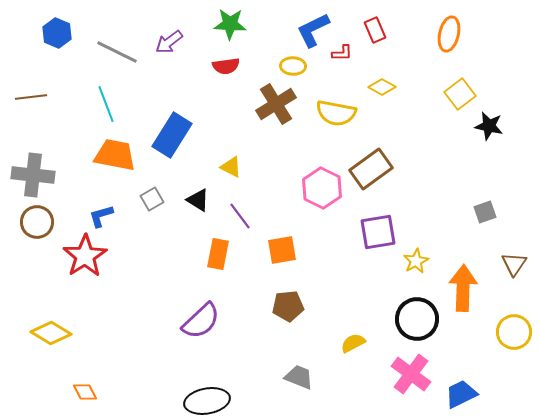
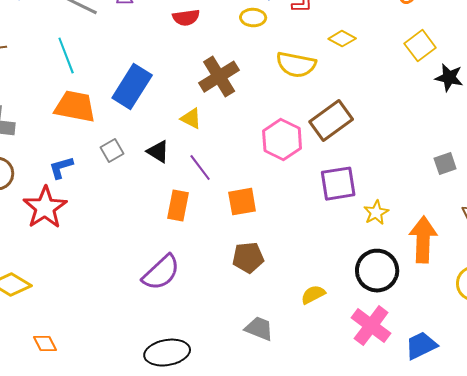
brown cross: (276, 104) -> (219, 77), moved

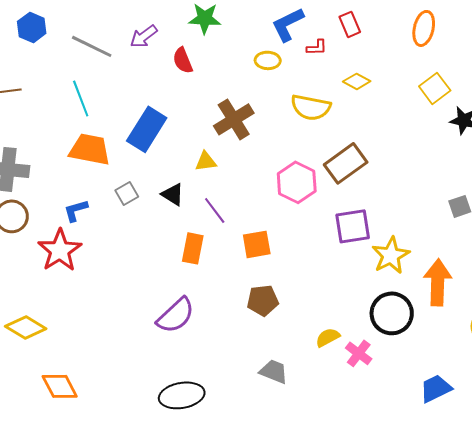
red semicircle: (186, 18) -> (183, 60), moved, turned 76
yellow triangle: (191, 119) -> (206, 161), turned -35
yellow star: (376, 213) -> (391, 255), size x1.5
pink cross: (371, 326) -> (359, 353), moved, size x0.7
orange diamond: (45, 344) -> (60, 386), size x1.5

